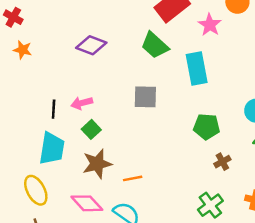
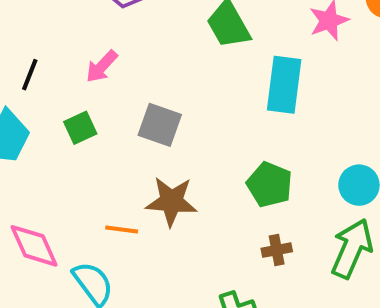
gray square: (145, 97) -> (160, 125), moved
pink arrow: (82, 103) -> (102, 66), moved, turned -50
brown star: (97, 164) -> (171, 201), moved

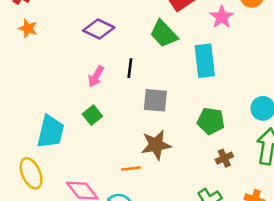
black line: (30, 75) -> (130, 68), moved
gray square: (160, 125) -> (155, 100), moved

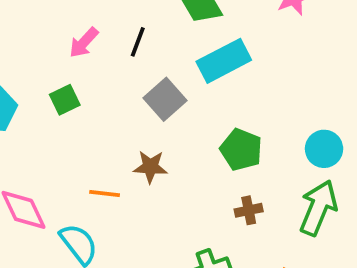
cyan rectangle: (205, 61) -> (224, 61), moved, turned 56
gray square: (155, 100) -> (165, 99), turned 30
brown star: (156, 145) -> (150, 167), size x0.7

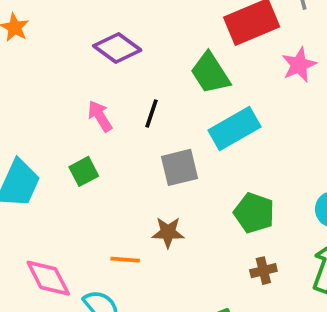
pink arrow: (84, 43) -> (100, 116), turned 108
gray square: (165, 99) -> (179, 167), turned 30

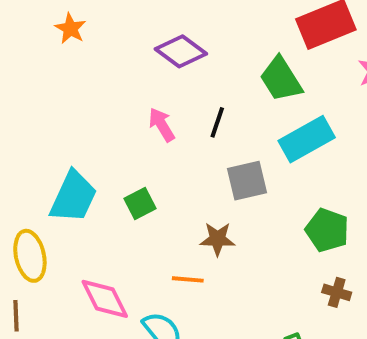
green square: (84, 171) -> (140, 204), moved
brown star: (168, 232) -> (217, 239), moved
brown cross: (263, 271) -> (337, 292), turned 30

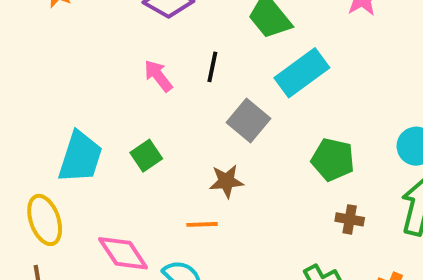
gray square: (247, 181) -> (248, 120), turned -30

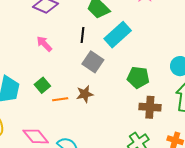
black line: (212, 67) -> (82, 35), moved
brown cross: (350, 219) -> (150, 107), size x1.5
orange line: (202, 224) -> (60, 99), moved

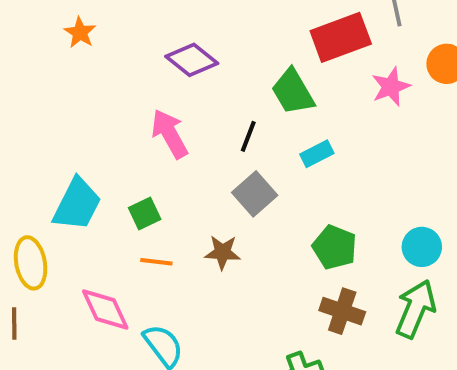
cyan rectangle: (118, 35) -> (317, 154), size x0.6
pink arrow: (44, 44) -> (170, 134), size x1.4
orange line: (60, 99) -> (156, 262), moved

